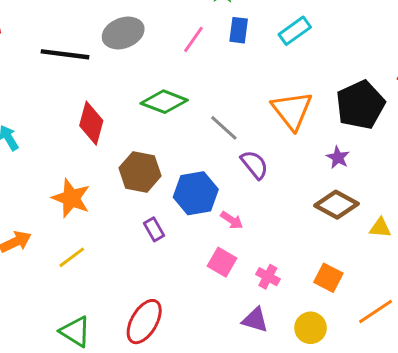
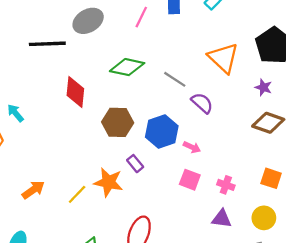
orange star: (71, 198) -> (109, 182), moved

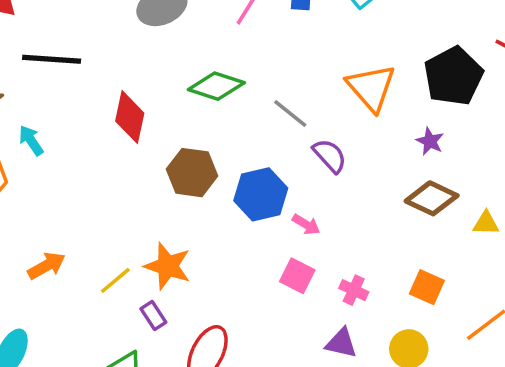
black line: (47, 44) -> (52, 59), moved
purple rectangle: (135, 164) -> (153, 316), moved

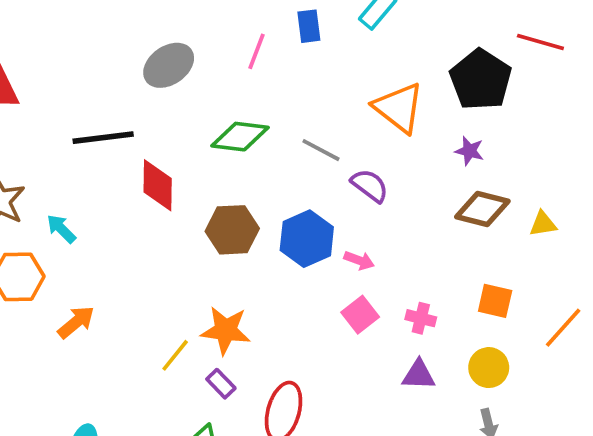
black line: (52, 59) -> (103, 138), moved
orange arrow: (46, 266) -> (76, 322), moved
pink square: (297, 276) -> (360, 315), turned 36

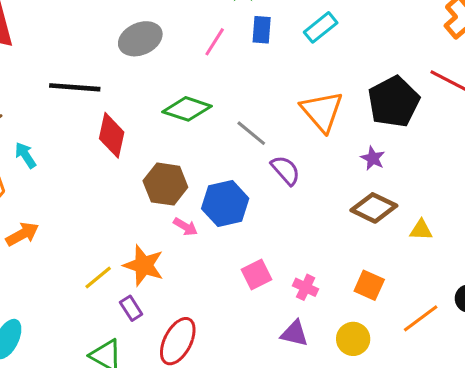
pink arrow: (359, 260) -> (185, 227), moved

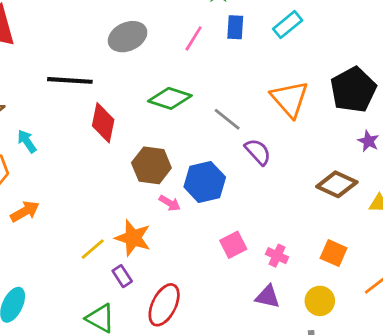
purple star: (373, 158) -> (368, 141), moved

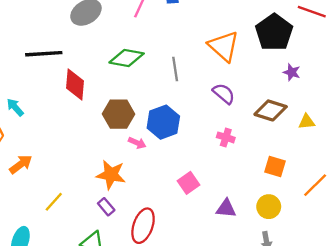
gray line: (227, 119) -> (175, 69), turned 50
purple semicircle: (258, 152) -> (224, 94), moved
pink square: (233, 245) -> (188, 183), moved
yellow line: (93, 249) -> (54, 202), moved
pink cross: (277, 256) -> (226, 137), moved

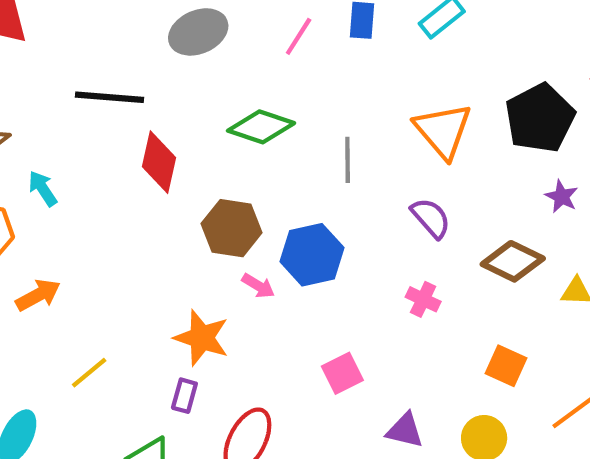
purple rectangle: (106, 207) -> (184, 396), turned 48

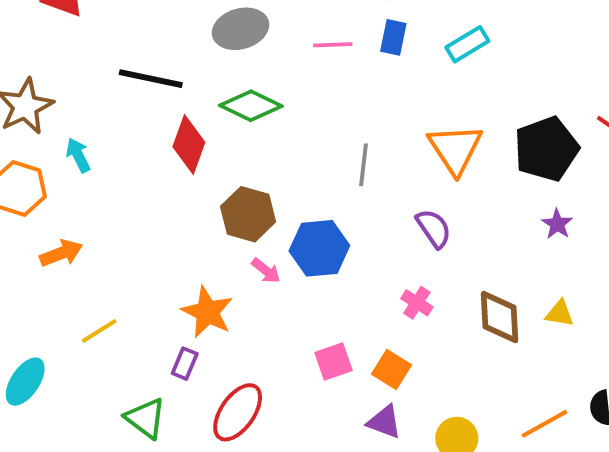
pink line: (299, 36) -> (333, 45), turned 48
green diamond: (261, 127) -> (251, 106), moved
brown diamond: (513, 261) -> (500, 317), moved, turned 54
orange square: (506, 366) -> (391, 370), moved

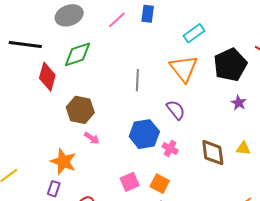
cyan rectangle: (467, 44) -> (194, 33), moved
pink line: (333, 45) -> (117, 20), turned -36
green diamond: (251, 106) -> (77, 54), turned -40
blue hexagon: (319, 248) -> (144, 134), moved

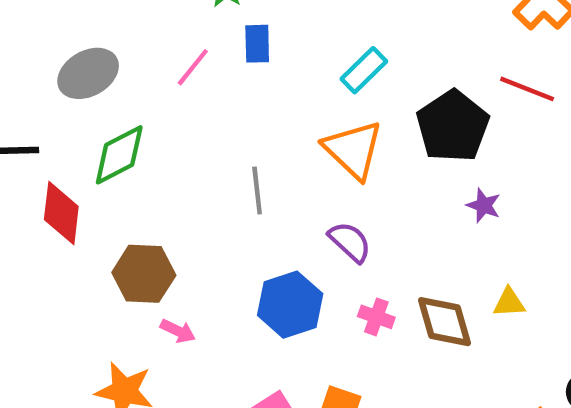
pink cross: (170, 148) -> (376, 317), moved

